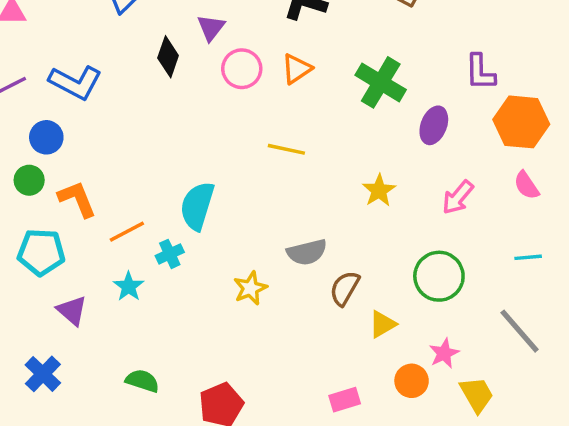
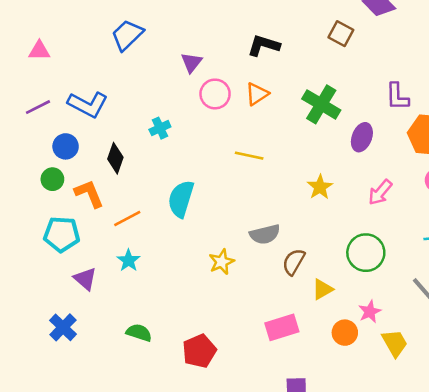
black diamond: (168, 57) -> (115, 158), moved
cyan cross: (170, 254) -> (160, 128), moved
pink rectangle: (345, 400) -> (282, 327), moved, size x1.4

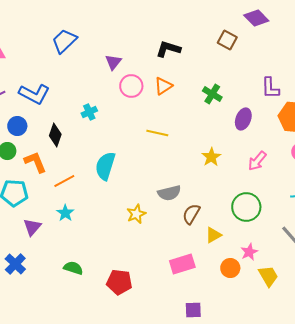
green cross: (321, 104) -> (212, 94), size x0.7
purple triangle: (85, 279) -> (32, 227), turned 30
red pentagon: (199, 351) -> (119, 282), turned 30

